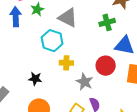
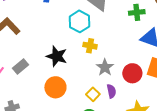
red circle: (106, 66) -> (132, 73), moved
black star: (35, 79) -> (57, 56), size x1.5

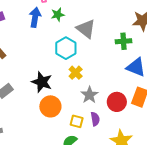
yellow cross: (90, 46) -> (76, 73), turned 32
orange circle: (55, 87) -> (50, 106), moved
yellow square: (93, 94) -> (77, 121), turned -32

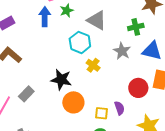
gray star: (90, 95) -> (122, 51), moved

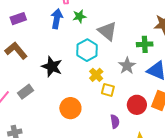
black star: (61, 80) -> (52, 67), moved
yellow square: (102, 113) -> (108, 90), moved

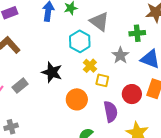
black star: (52, 67) -> (52, 72), moved
orange circle: (70, 108) -> (77, 99), moved
purple semicircle: (115, 121) -> (111, 112), size x1.5

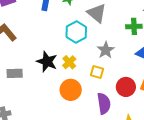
gray star: (120, 55) -> (106, 50), moved
yellow cross: (90, 66) -> (69, 62), moved
gray rectangle: (20, 86) -> (15, 73), turned 35

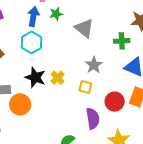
cyan hexagon: (76, 32) -> (31, 42), moved
orange circle: (71, 90) -> (20, 104), moved

